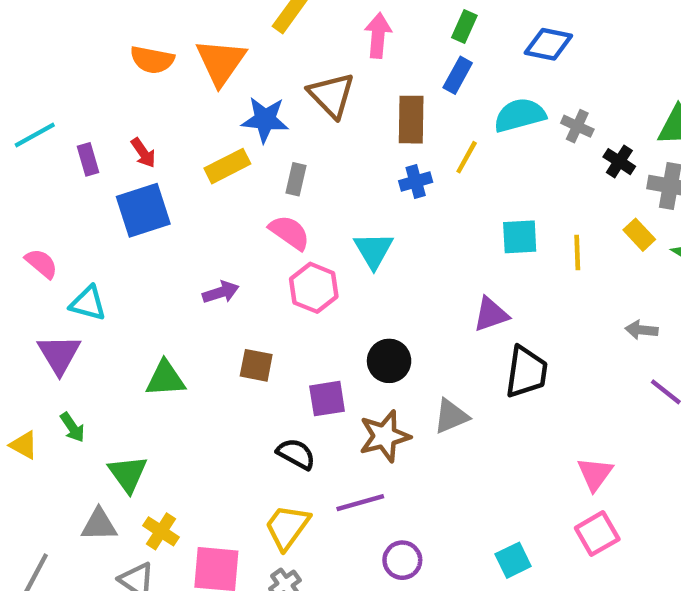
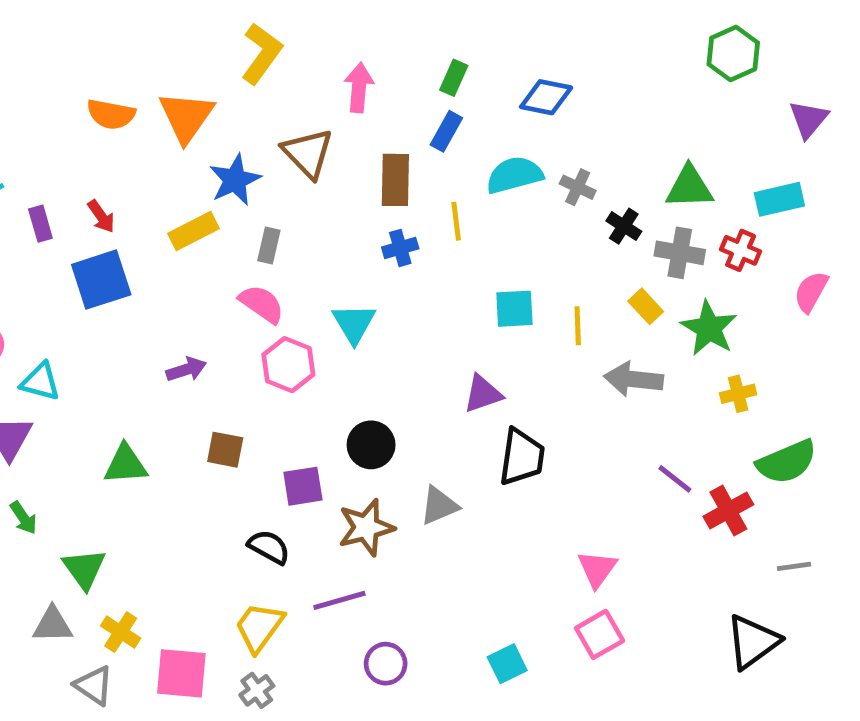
blue star: (265, 120) -> (235, 180), turned -30
yellow line: (467, 157) -> (456, 221), turned -36
gray arrow: (641, 330) -> (634, 379), moved, size x1.6

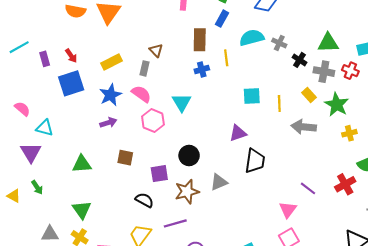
brown triangle: (308, 153) -> (156, 50), moved, size x0.6
blue star: (235, 180) -> (110, 95), moved
purple line: (675, 479) -> (308, 188), moved
green triangle: (84, 569) -> (82, 210), moved

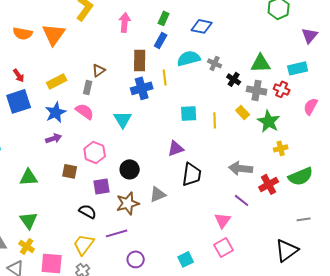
brown triangle: (156, 50) -> (99, 70), turned 40
blue cross: (202, 69) -> (142, 88), size x1.5
pink hexagon: (153, 120) -> (95, 152), moved
gray arrow: (304, 127) -> (241, 168), moved
red cross: (345, 184) -> (269, 184), moved

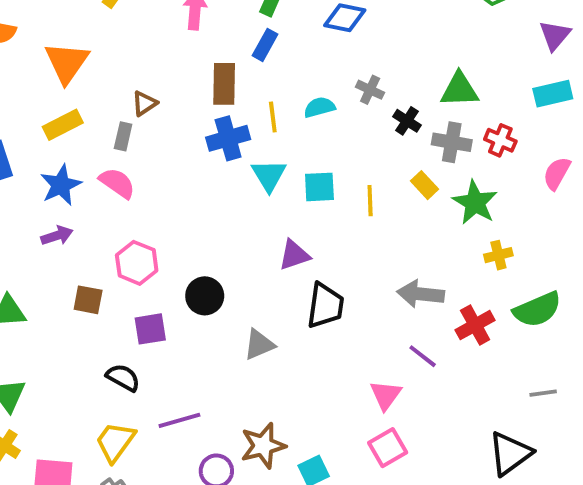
orange triangle: (54, 34) -> (67, 62), moved
cyan semicircle: (189, 58) -> (319, 107), moved, size x0.7
cyan rectangle: (298, 68) -> (553, 94), moved
cyan triangle: (123, 119) -> (269, 175), moved
brown star: (128, 203) -> (263, 446), moved

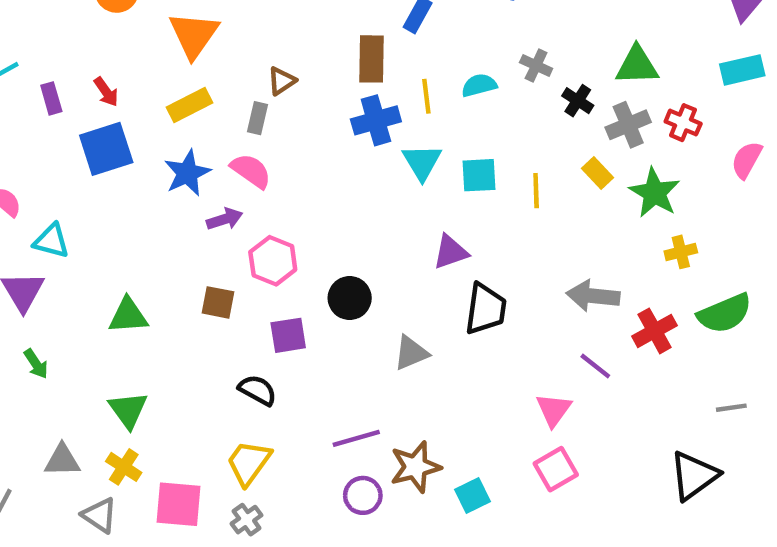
gray cross: (452, 142) -> (628, 125), turned -33
purple arrow: (57, 236) -> (225, 219), moved
purple line: (179, 420) -> (356, 438), moved

